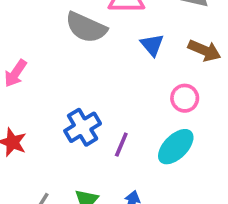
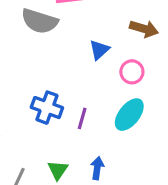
blue triangle: (152, 45) -> (99, 50), moved, turned 35
blue cross: (83, 127) -> (47, 108), turned -32

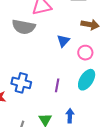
blue cross: (47, 108) -> (21, 83), moved

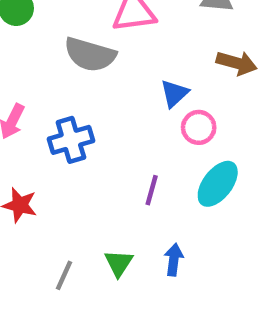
pink circle: (85, 53) -> (199, 127), moved
blue cross: (21, 83) -> (71, 140), moved, turned -36

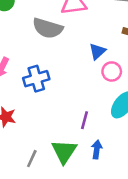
purple line: (152, 190) -> (84, 120), moved
green triangle: (119, 263) -> (64, 151), size x1.5

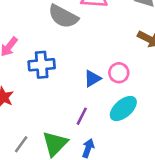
blue triangle: (97, 51) -> (92, 79), moved

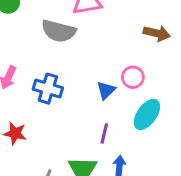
blue cross: (42, 65) -> (48, 89), turned 35

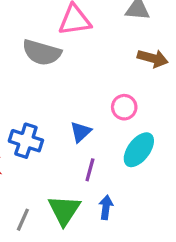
blue cross: (48, 89) -> (26, 141), moved
blue triangle: (106, 90) -> (81, 132), moved

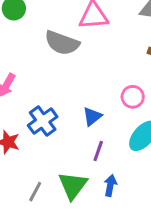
blue cross: (26, 141) -> (43, 121), turned 32

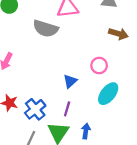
blue cross: (43, 121) -> (35, 109), moved
purple line: (98, 151) -> (67, 109), moved

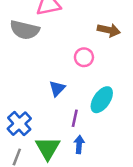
pink circle: (99, 65) -> (84, 57), moved
purple line: (67, 109) -> (75, 118), moved

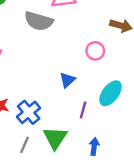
blue arrow: (79, 144) -> (94, 146), moved

